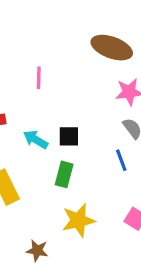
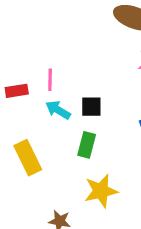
pink line: (39, 78) -> (50, 80), moved

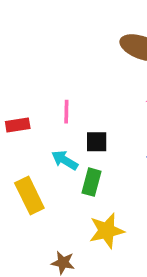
pink line: (50, 80) -> (66, 112), moved
cyan arrow: (58, 110) -> (65, 160), moved

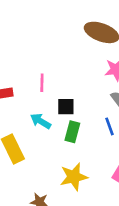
green rectangle: (92, 182) -> (72, 132), moved

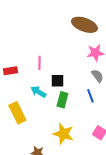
yellow star: (74, 177) -> (63, 134), turned 30

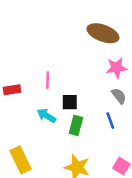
yellow rectangle: (17, 113) -> (21, 160), moved

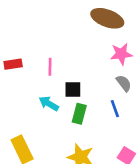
red rectangle: (12, 90) -> (13, 64), moved

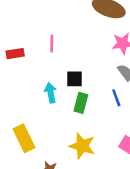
pink line: (50, 67) -> (52, 43), moved
cyan arrow: (49, 104) -> (51, 93), turned 48

